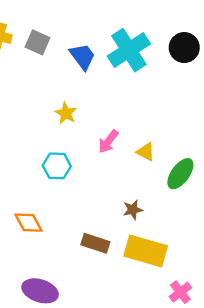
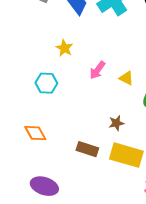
cyan hexagon: (57, 166) -> (46, 83), moved

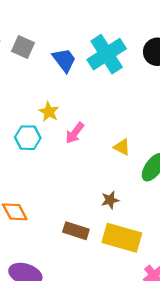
pink arrow: (97, 70) -> (75, 133), moved
cyan hexagon: (46, 83) -> (28, 138), moved

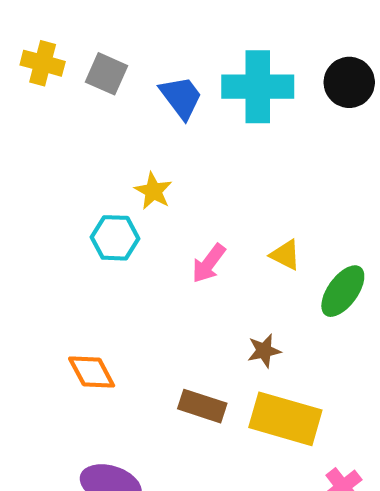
cyan cross: (107, 54) -> (258, 87), turned 33
pink arrow: (75, 133) -> (209, 263), moved

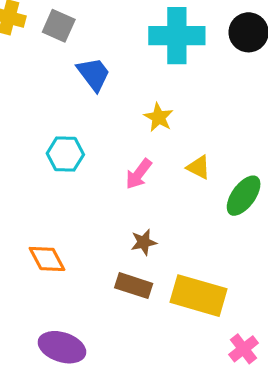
blue trapezoid: (181, 97) -> (94, 74), moved
yellow star: (153, 191) -> (159, 117), moved
brown star: (264, 351) -> (144, 242), moved

